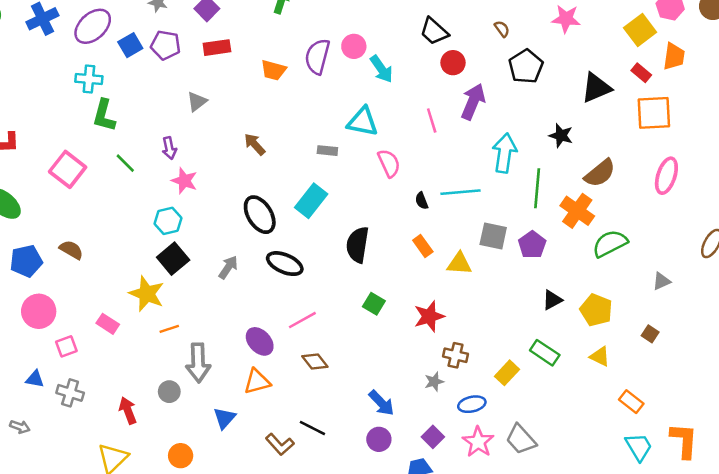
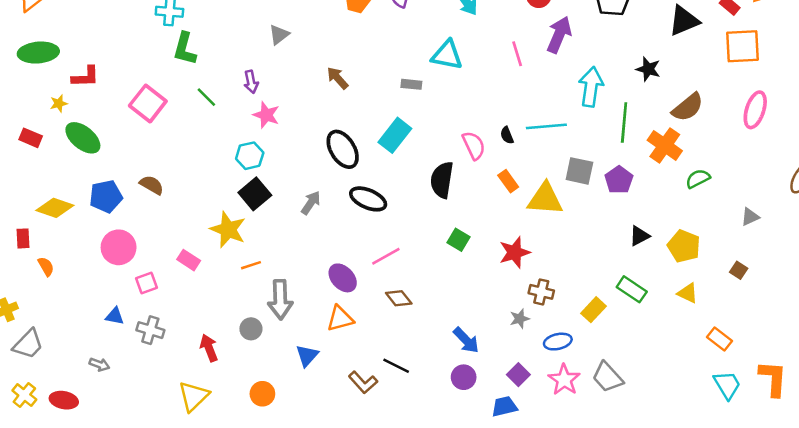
pink semicircle: (389, 163) -> (474, 145), moved
green semicircle: (610, 243) -> (698, 179), size x0.7
yellow triangle: (459, 264) -> (545, 199), size x1.4

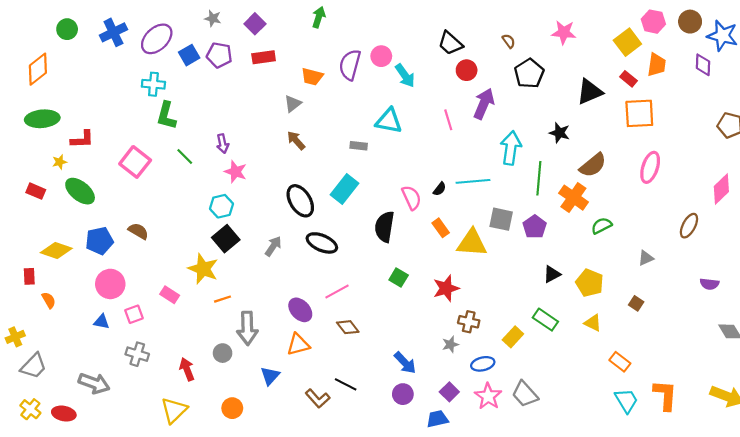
gray triangle: (279, 35) -> (293, 104), moved
black semicircle: (507, 135) -> (440, 189), turned -120
blue triangle: (115, 316) -> (102, 322), moved
gray arrow: (99, 364) -> (94, 383), size x1.8

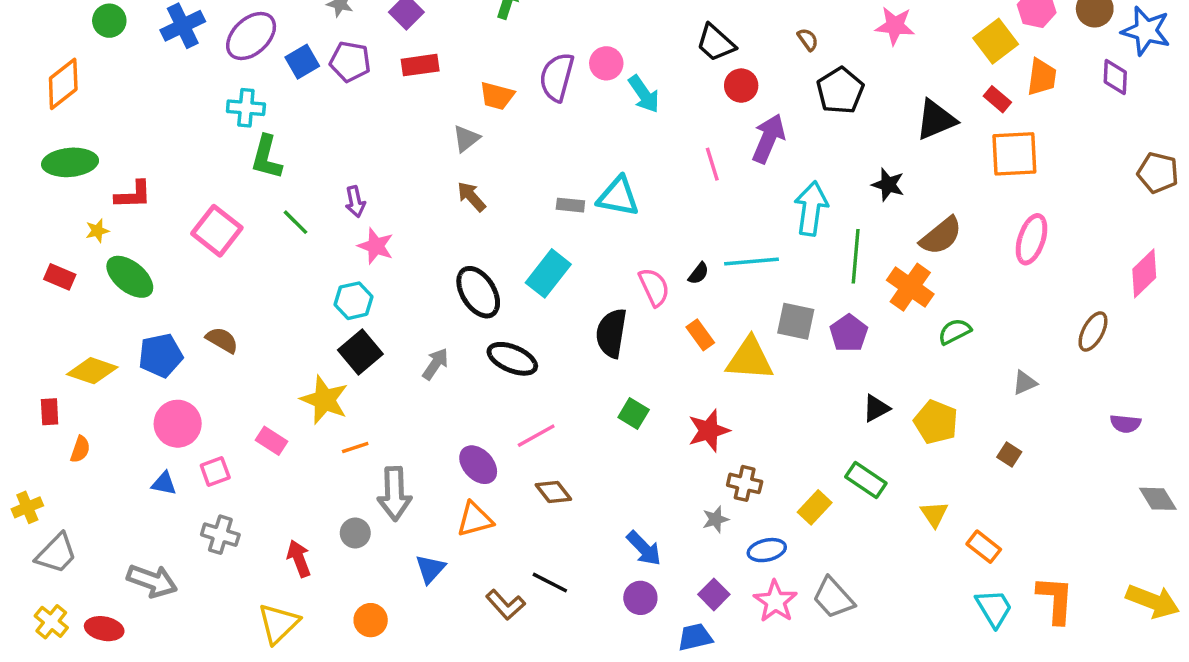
cyan triangle: (389, 121) -> (618, 197), moved
orange semicircle: (49, 300) -> (80, 449), turned 49
yellow triangle: (593, 323) -> (934, 514), moved, turned 30

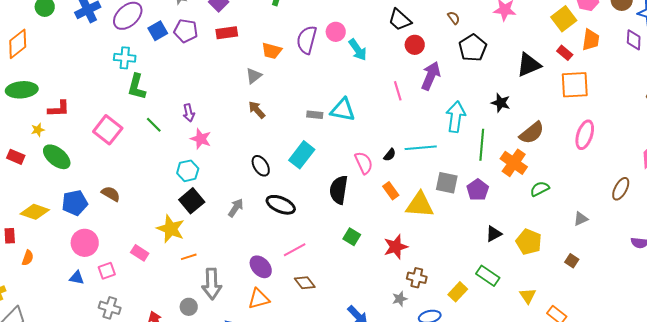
black ellipse: (478, 292) -> (261, 166), size x0.7

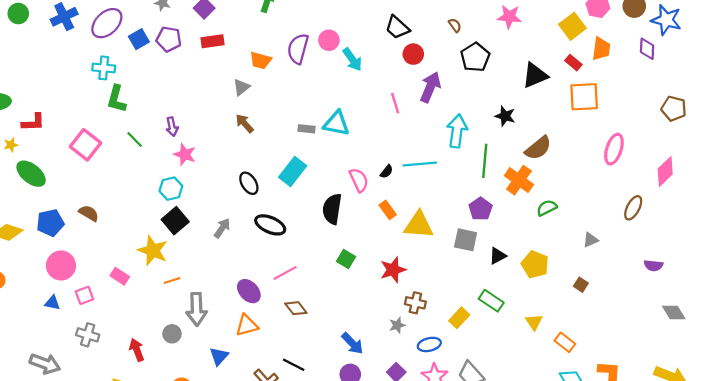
pink ellipse: (585, 135) -> (614, 149), moved
gray square: (447, 183) -> (466, 240), moved

